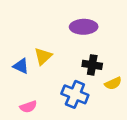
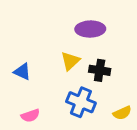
yellow triangle: (43, 56) -> (70, 61), moved
yellow semicircle: (113, 83) -> (122, 113), moved

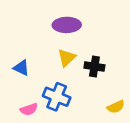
purple ellipse: (90, 29) -> (67, 25), moved
blue cross: (81, 102) -> (57, 97), moved

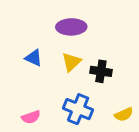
blue triangle: (21, 68) -> (34, 58), moved
blue cross: (57, 97) -> (78, 109), moved

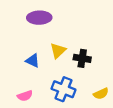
purple ellipse: (71, 27) -> (39, 18), moved
blue triangle: (34, 58) -> (33, 61), moved

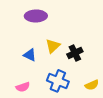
black cross: (82, 58) -> (75, 53), turned -35

